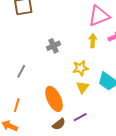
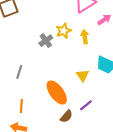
yellow arrow: (93, 41) -> (85, 37), moved
yellow star: (80, 68) -> (64, 31), moved

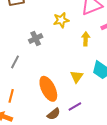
yellow star: (64, 31) -> (61, 20), moved
gray cross: (46, 41) -> (36, 38), moved

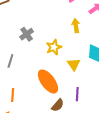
yellow star: (61, 20) -> (54, 47), moved
purple line: (75, 107) -> (77, 94), turned -48

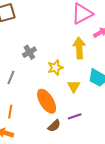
yellow arrow: (76, 26) -> (79, 48), size x1.5
purple line: (77, 94) -> (75, 116), turned 64

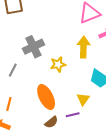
gray cross: (29, 52) -> (33, 47), size x1.5
yellow triangle: (74, 86) -> (83, 99), moved

